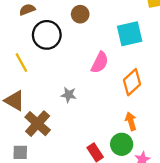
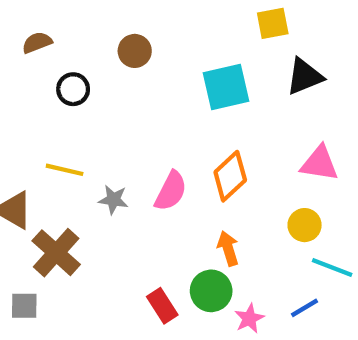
black circle: (47, 35) -> (73, 89), size x0.6
yellow line: (21, 63) -> (65, 170), moved, turned -48
pink semicircle: (100, 63) -> (171, 191), moved

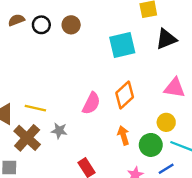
black circle: (73, 89) -> (41, 25), moved
yellow line: (65, 170) -> (35, 108), moved
gray star: (113, 200) -> (59, 131), moved
green circle: (211, 291) -> (151, 145), moved

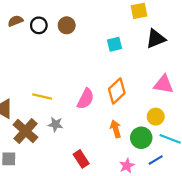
cyan square: (122, 45) -> (115, 44), size x0.6
yellow line: (35, 108) -> (42, 97), moved

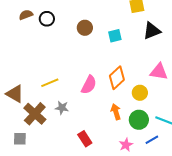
brown circle: (67, 25) -> (85, 28), moved
yellow line: (42, 97) -> (50, 83), turned -36
yellow circle: (156, 117) -> (140, 93), moved

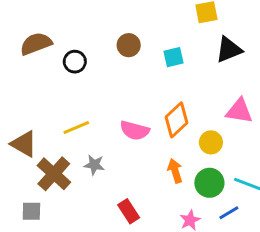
brown semicircle: (26, 15) -> (36, 44), moved, size x1.5
black circle: (47, 19) -> (75, 62), moved
pink semicircle: (89, 85) -> (135, 130), turned 78

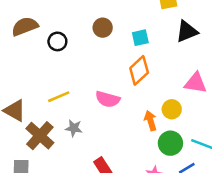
orange diamond: (177, 120) -> (139, 70), moved
orange arrow: (175, 171) -> (150, 121), moved

